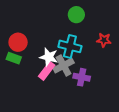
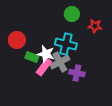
red star: (104, 40) -> (95, 26), moved
green rectangle: (14, 58) -> (32, 57), moved

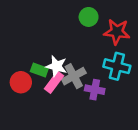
red star: (95, 26) -> (117, 32), size x1.5
red circle: (17, 40) -> (21, 82), moved
cyan cross: (66, 44) -> (117, 66), moved

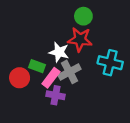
red star: (117, 32) -> (80, 39), moved
white star: (57, 66) -> (59, 52), moved
purple cross: (95, 90) -> (56, 95), moved

